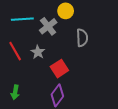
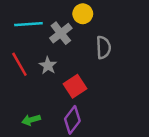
green arrow: (15, 92) -> (31, 120), moved, turned 64

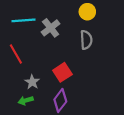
yellow circle: (83, 14) -> (87, 12), moved
gray star: (48, 66) -> (32, 82), moved

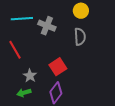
gray cross: (51, 28) -> (47, 26), turned -30

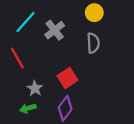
cyan line: (22, 19) -> (26, 22), turned -45
gray cross: (47, 26) -> (55, 30), turned 30

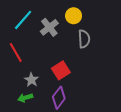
yellow circle: (94, 13) -> (74, 16), moved

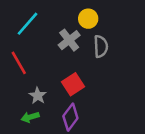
gray cross: (49, 27) -> (69, 40), moved

